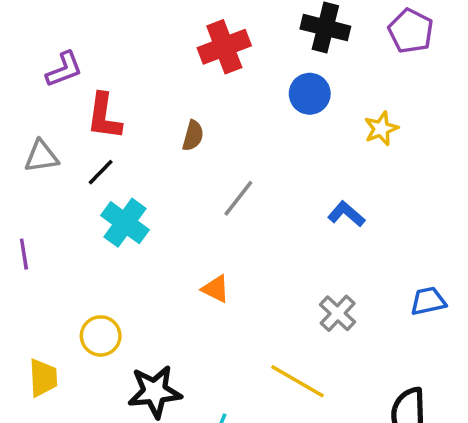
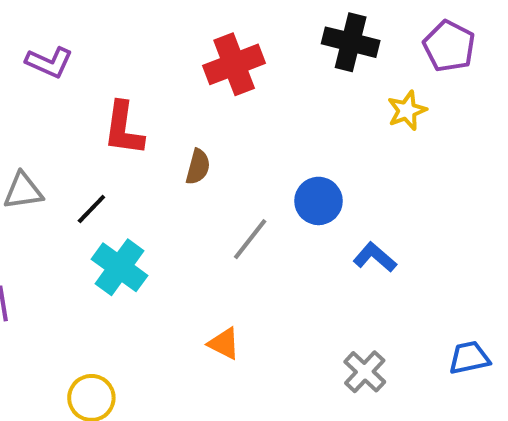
purple L-shape: (64, 69) -> (49, 62), moved, turned 45
blue circle: (310, 94) -> (318, 201), moved
red L-shape: (104, 116) -> (124, 129), moved
yellow star: (381, 129) -> (407, 111), moved

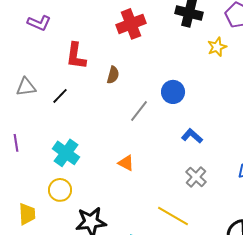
blue L-shape: (375, 257) -> (192, 136), moved
cyan cross: (120, 267) -> (66, 153), moved

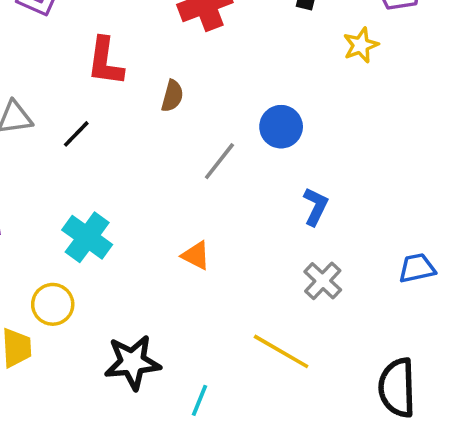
blue L-shape: (192, 136) -> (315, 206), turned 75
yellow circle: (60, 190) -> (53, 304), moved

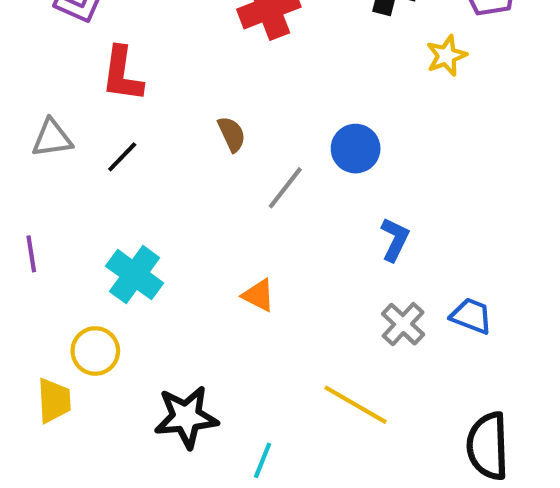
red L-shape: (105, 61) -> (122, 74), moved
brown semicircle: (172, 96) -> (232, 134), moved, turned -40
blue trapezoid: (417, 268) -> (471, 316), moved, turned 33

